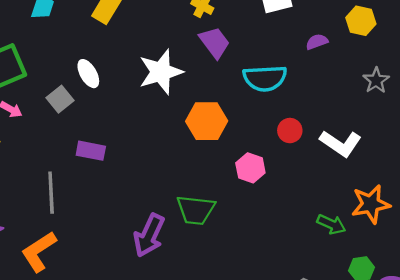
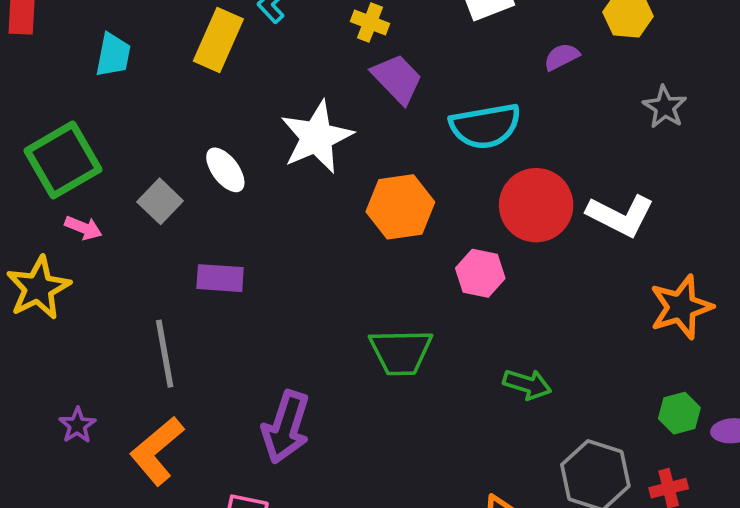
white ellipse: (88, 74) -> (225, 170), moved
red circle: (290, 131) -> (536, 205), size x1.8
green arrow: (331, 224) -> (527, 384), moved
purple arrow: (149, 235) -> (286, 427), moved

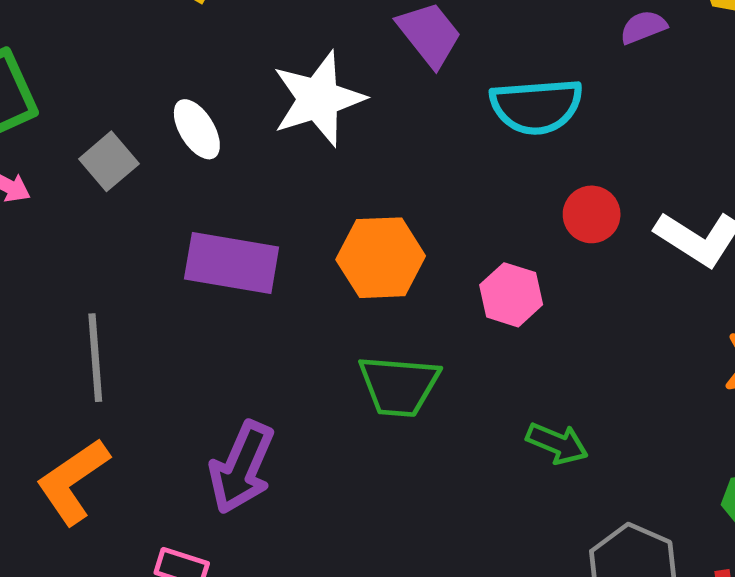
red circle: (536, 205) -> (592, 214), size x0.6
orange hexagon: (400, 207) -> (381, 258), moved
purple rectangle: (220, 278) -> (232, 263), moved, size x1.5

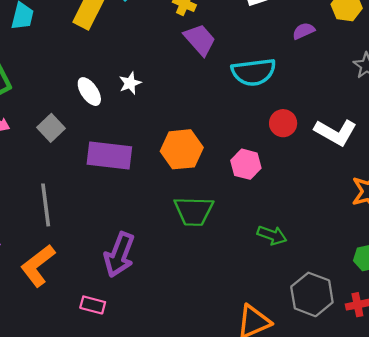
white star: (318, 99) -> (130, 83), moved, size x0.5
gray square: (109, 161) -> (51, 128), moved

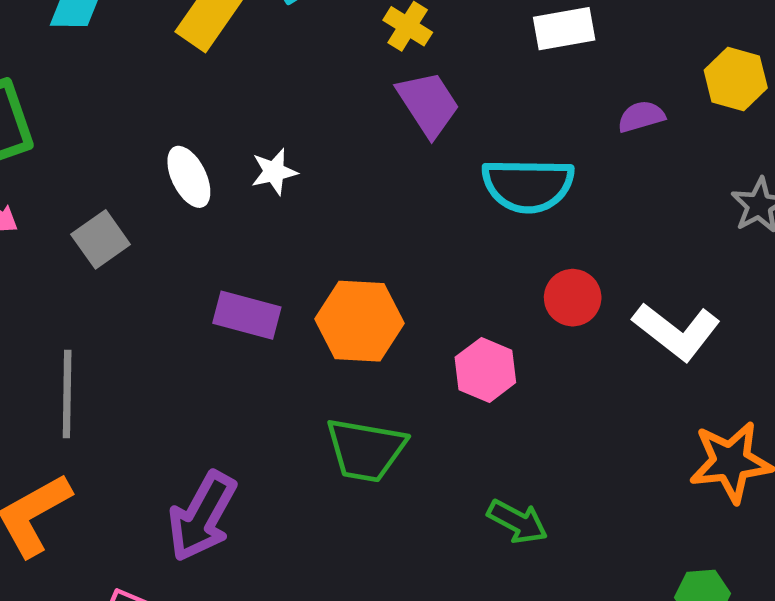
purple rectangle: (109, 156) -> (247, 315), moved, size x0.7

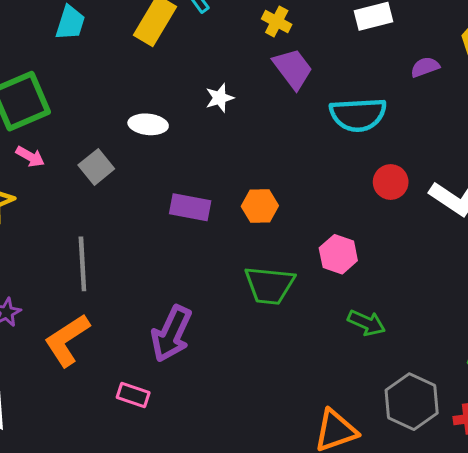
white star: (274, 172) -> (220, 98), moved
white ellipse: (189, 177) -> (148, 124), turned -54
orange hexagon: (359, 321) -> (260, 206), size x0.7
pink hexagon: (485, 370) -> (338, 254), moved

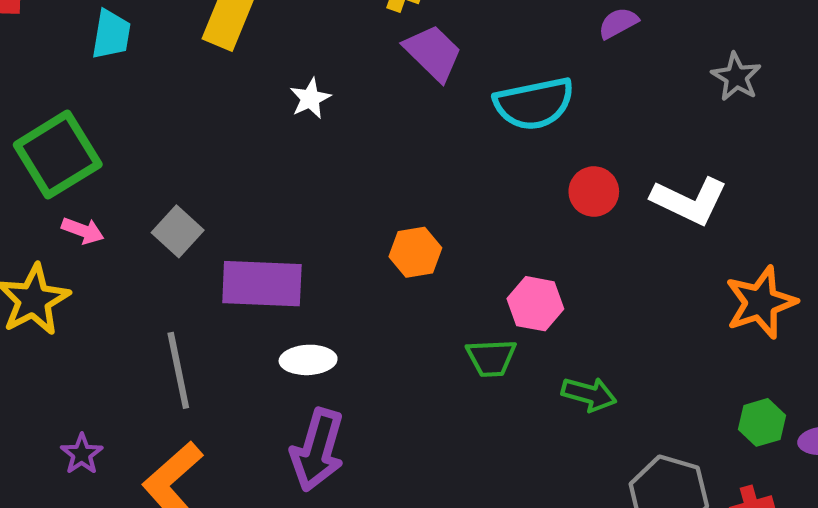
white star: (220, 98) -> (310, 98), moved
white ellipse: (148, 124) -> (308, 360), moved
purple rectangle: (190, 207) -> (262, 284), moved, size x1.4
green trapezoid: (270, 285) -> (491, 358), moved, size x0.7

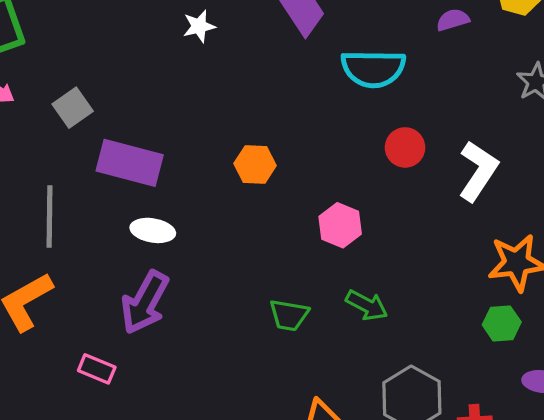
white L-shape: (689, 201) -> (478, 171), turned -94
green trapezoid: (491, 358) -> (289, 315), moved
green hexagon: (762, 422) -> (502, 323), moved

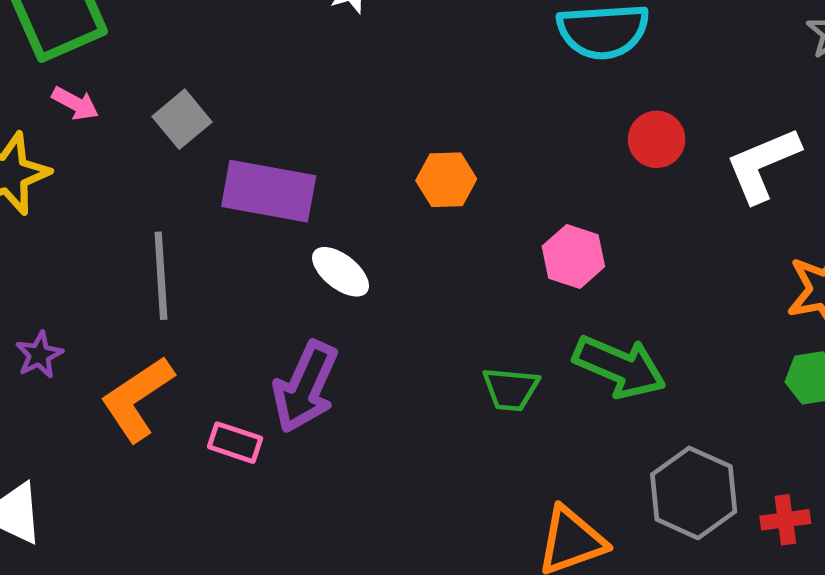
white L-shape: (478, 171) -> (763, 165), turned -142
white ellipse: (153, 230) -> (341, 272), moved, turned 33
green arrow: (367, 305) -> (620, 367), size x1.5
pink rectangle: (97, 369) -> (235, 443), moved

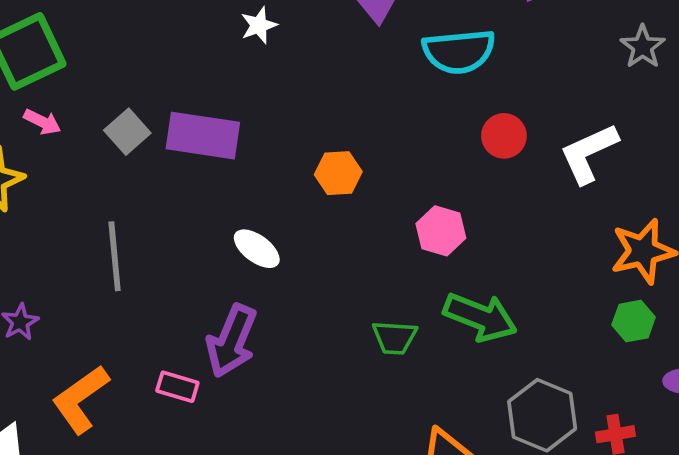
purple rectangle: (269, 191) -> (203, 136), moved
orange L-shape: (137, 399) -> (81, 399), moved

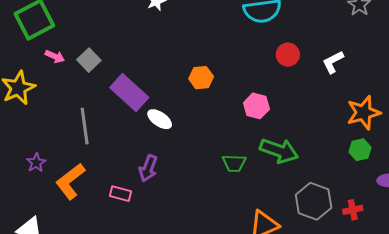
pink arrow: (42, 122) -> (55, 56), moved
purple rectangle: (203, 136) -> (129, 93), moved, turned 36
white L-shape: (589, 153) -> (333, 62), size x0.7
purple arrow: (232, 341) -> (148, 168), size x0.7
orange L-shape: (81, 399) -> (70, 181), moved

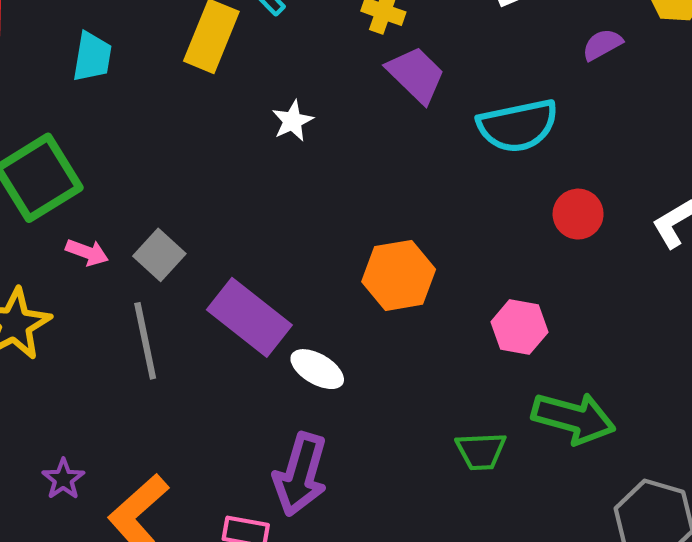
orange hexagon: (201, 78) -> (399, 275), size x1.4
gray line: (85, 126) -> (145, 341), moved
purple arrow: (148, 168) -> (300, 474), size x1.4

